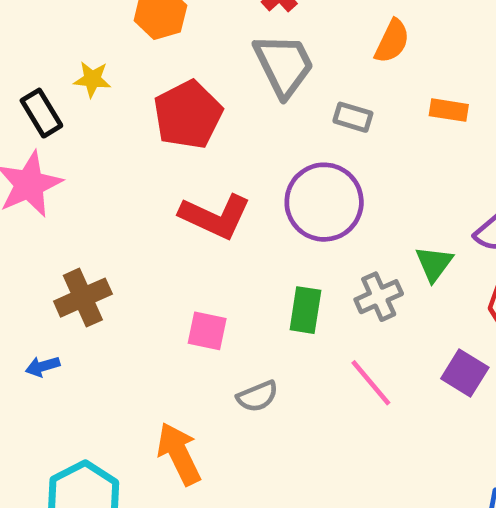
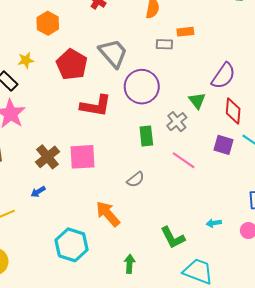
gray trapezoid: (284, 65) -> (113, 53), moved
gray rectangle: (353, 117) -> (164, 44), moved
pink square: (207, 331) -> (82, 157), moved, size x1.5

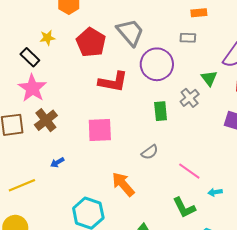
gray rectangle: (164, 44) -> (188, 38), moved
brown cross: (47, 157) -> (46, 120), moved
pink line: (184, 160) -> (189, 171), moved
cyan arrow: (214, 223) -> (215, 192), moved

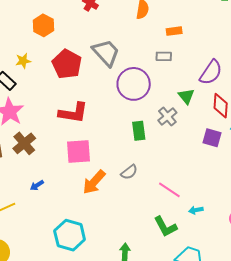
red L-shape: (113, 82) -> (73, 113), moved
orange arrow: (123, 184) -> (94, 182), moved, turned -96

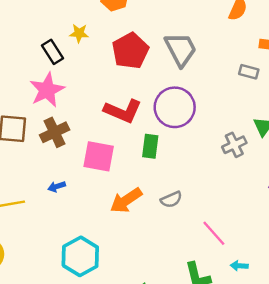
purple circle: (134, 84) -> (175, 107), moved
green rectangle: (139, 131) -> (150, 146), moved
pink square: (79, 152) -> (99, 156), moved

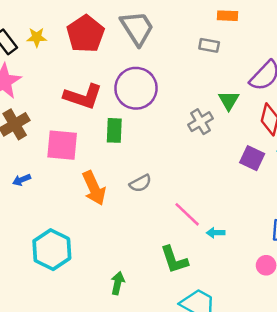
yellow star: (79, 33) -> (37, 37), moved
orange arrow: (126, 200) -> (94, 188), turned -76
cyan arrow: (239, 266) -> (216, 233), moved

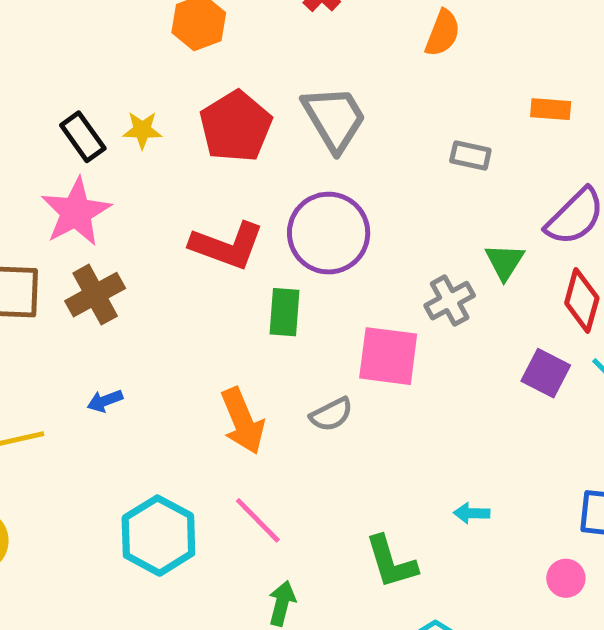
orange rectangle: (228, 16) -> (551, 109), moved
pink square: (62, 145) -> (388, 356), moved
pink line: (187, 214) -> (258, 520), moved

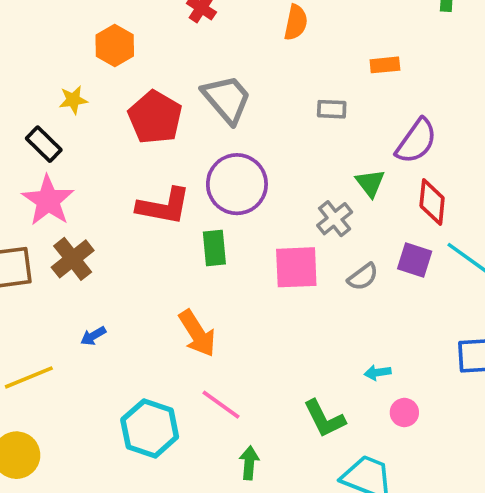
yellow star: (142, 130) -> (73, 100), moved
gray semicircle: (331, 414) -> (363, 277), moved
pink circle: (566, 578) -> (404, 413), moved

